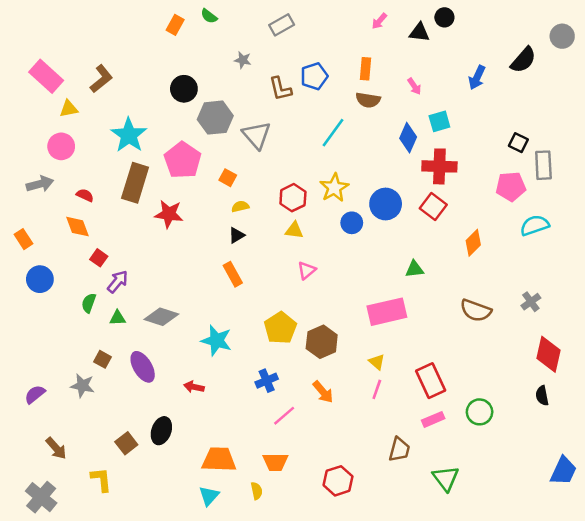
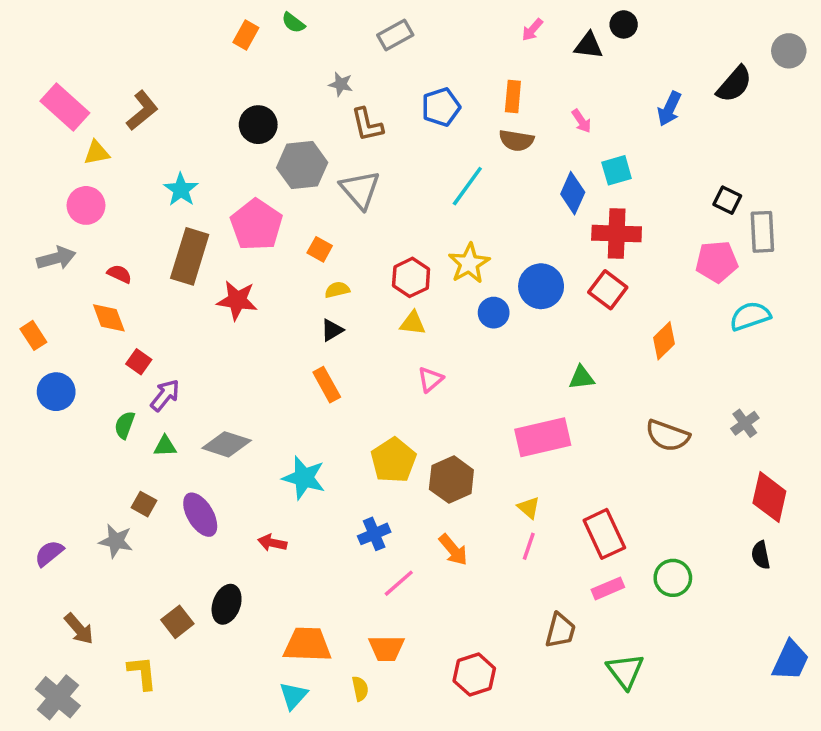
brown L-shape: (280, 89) -> (367, 125), moved
cyan star: (129, 135) -> (181, 190), size x0.7

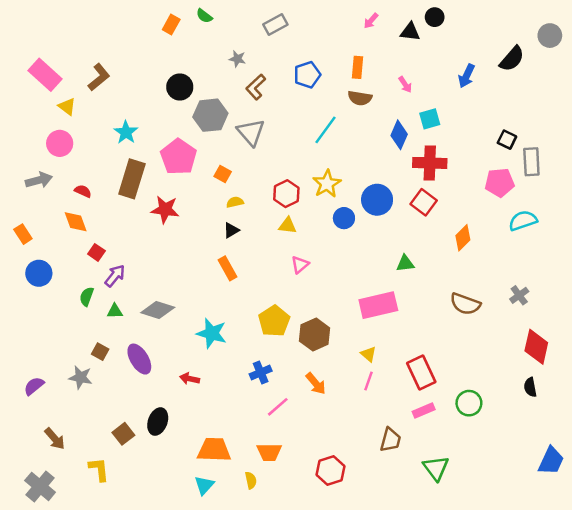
brown L-shape: (367, 125) -> (256, 87), turned 60
yellow triangle: (97, 153) -> (67, 107), turned 48

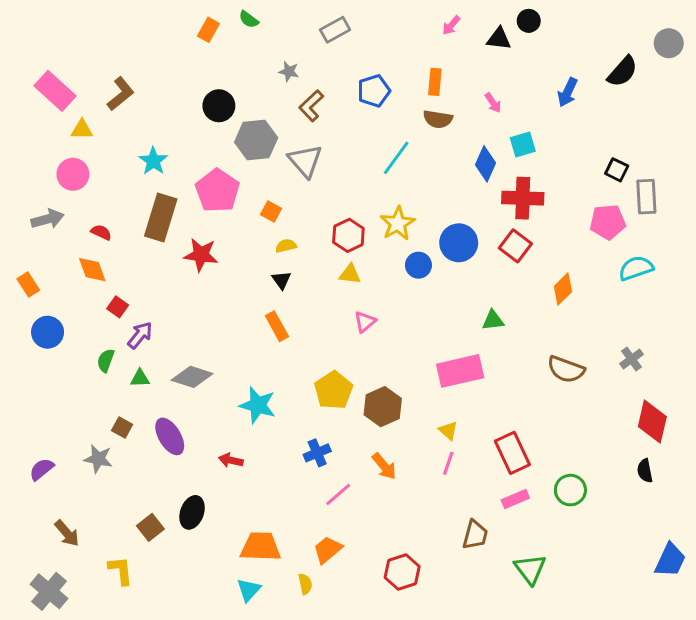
yellow triangle: (67, 107) -> (82, 130), turned -36
black triangle: (231, 230) -> (281, 280), turned -35
orange trapezoid: (269, 452) -> (328, 550), turned 140

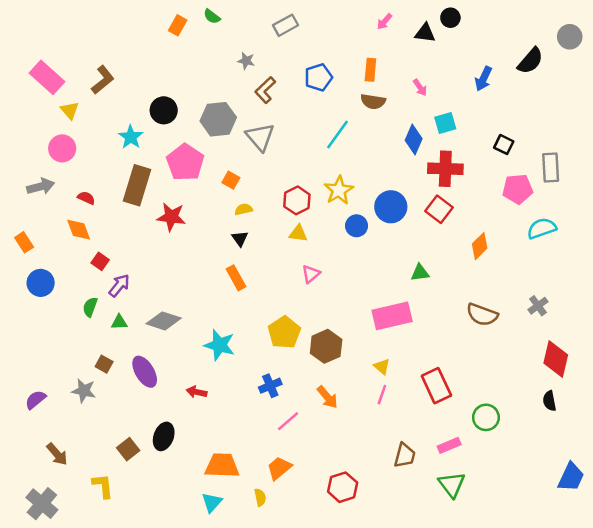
black circle: (219, 106) -> (164, 110), moved
yellow triangle: (82, 130) -> (70, 110), turned 48
black square: (617, 170) -> (504, 145), moved
pink rectangle: (515, 499) -> (449, 445), moved

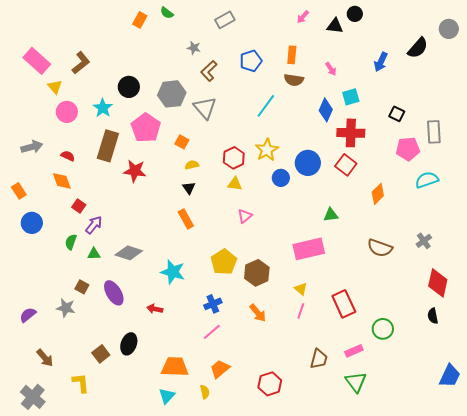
pink circle: (62, 148) -> (67, 112), moved
pink line: (288, 421) -> (212, 332), moved

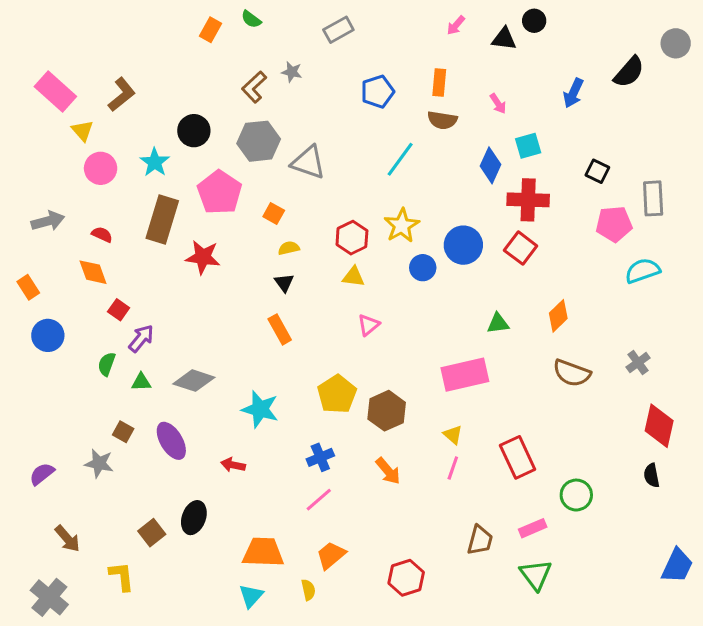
brown L-shape: (209, 71) -> (254, 87), moved
gray triangle: (205, 108) -> (308, 162), turned -30
orange diamond: (378, 194) -> (558, 316), moved

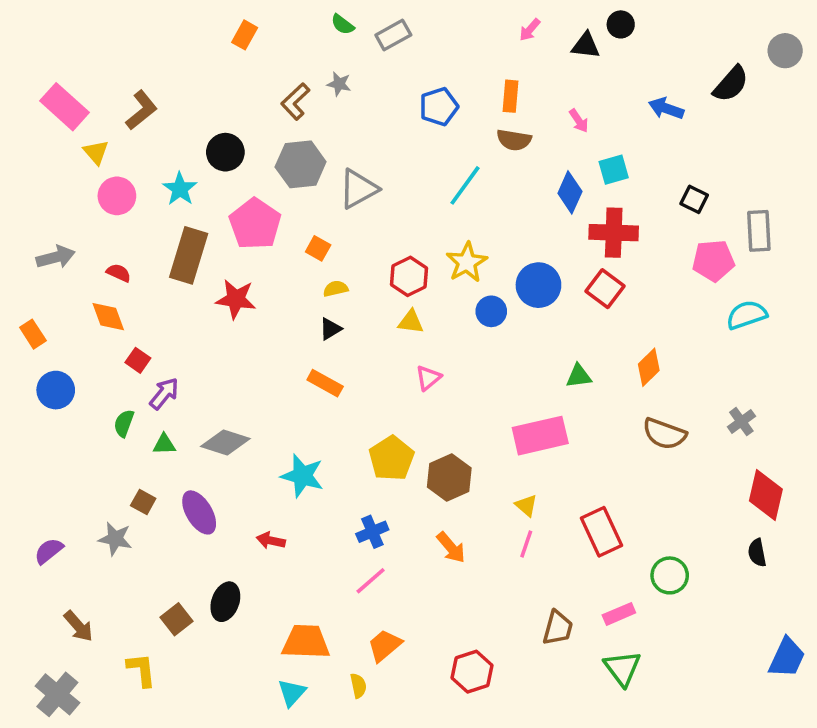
green semicircle: (251, 19) -> (343, 24), moved
blue arrow: (573, 93) -> (666, 108), turned 84
gray triangle: (308, 162) -> (358, 189), turned -48
black triangle: (284, 283) -> (330, 329), turned 35
orange rectangle: (280, 329) -> (325, 383), turned -32

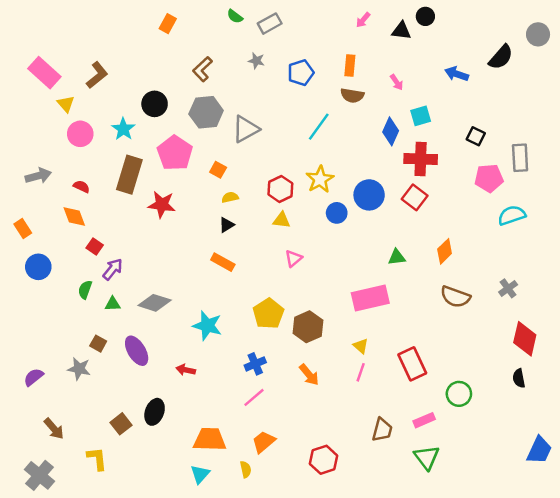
gray star: (339, 84) -> (256, 61), moved

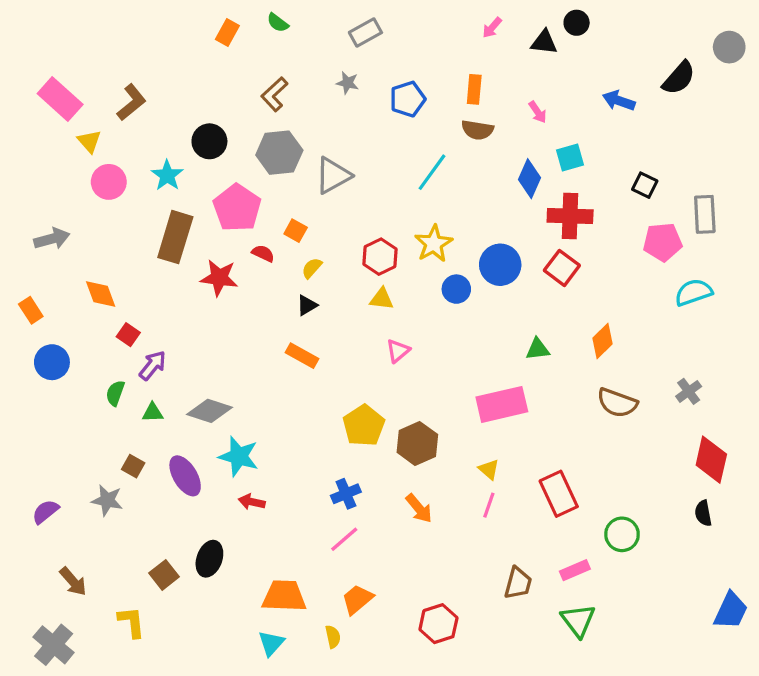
green semicircle: (235, 16) -> (278, 23), moved
red semicircle: (81, 187) -> (263, 253), moved
yellow semicircle: (230, 197) -> (312, 268), turned -35
cyan star: (207, 326) -> (239, 456), moved

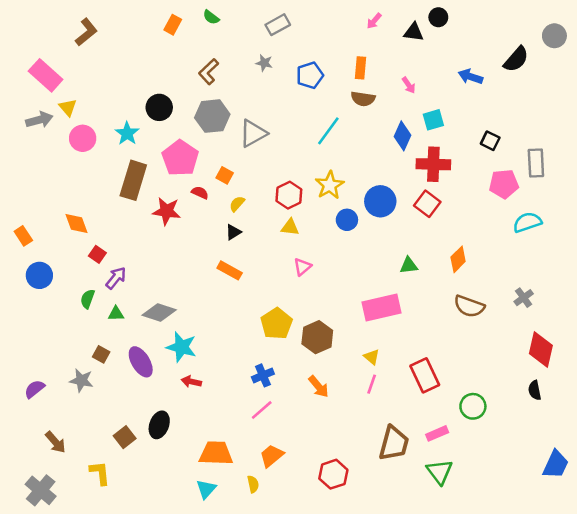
brown L-shape: (132, 102) -> (86, 32), moved
gray arrow: (52, 239) -> (39, 120), moved
brown trapezoid: (518, 583) -> (394, 443), size x1.4

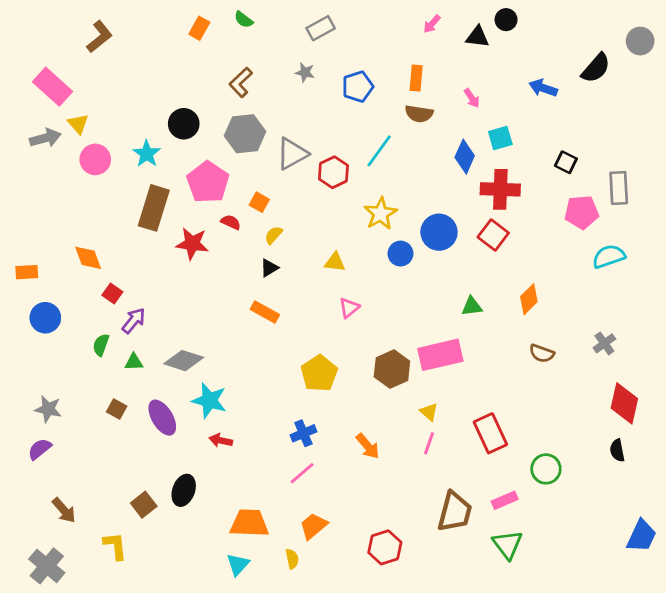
red hexagon: (289, 195) -> (333, 172), moved
orange rectangle: (23, 236) -> (27, 272), turned -60
brown semicircle: (469, 306) -> (542, 353), size x0.7
brown hexagon: (317, 337) -> (392, 369), moved
gray star: (81, 380) -> (48, 409), moved

